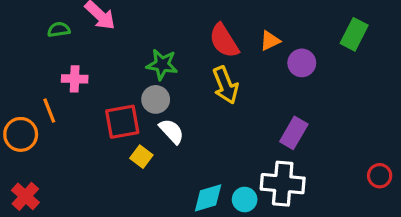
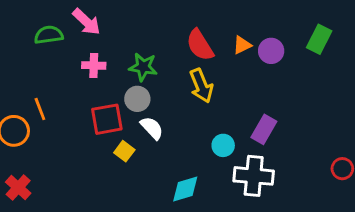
green semicircle: (59, 30) -> (49, 35), size x1.4
purple circle: (302, 63) -> (271, 51), moved
pink cross: (75, 79) -> (94, 65), moved
cyan circle: (245, 200) -> (223, 145), moved

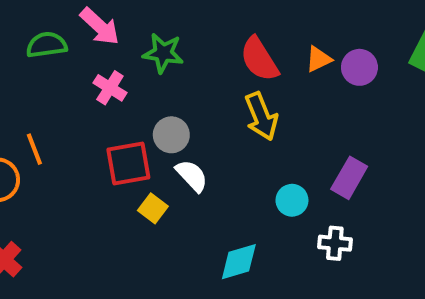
pink cross: (94, 65) -> (110, 88), turned 30
green star: (143, 67) -> (163, 53), moved
white cross: (254, 176) -> (335, 243), size x0.6

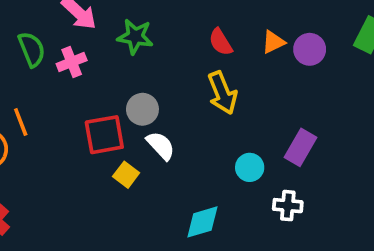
green semicircle: (47, 45) -> (32, 49), moved, turned 76
red semicircle: (259, 59) -> (221, 42), size x0.7
pink cross: (110, 88) -> (72, 62), moved, turned 36

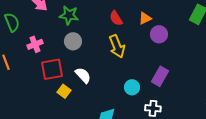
purple circle: (310, 49) -> (159, 34), moved
pink cross: (72, 62) -> (35, 44), moved
gray circle: (142, 109) -> (73, 41), moved

